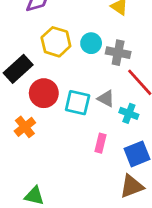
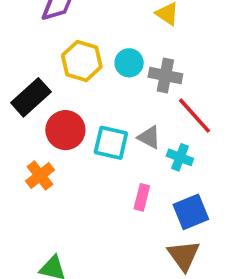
brown triangle: (132, 186) -> (184, 255), turned -45

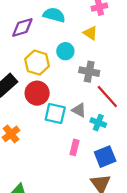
cyan circle: (129, 63) -> (65, 51), moved
red circle: (65, 130) -> (37, 93), moved

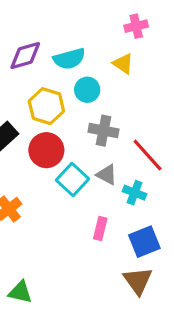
cyan semicircle: (54, 15) -> (69, 59), moved, turned 150
gray cross: (89, 72) -> (104, 131), moved
cyan square: (55, 114) -> (73, 180), turned 30

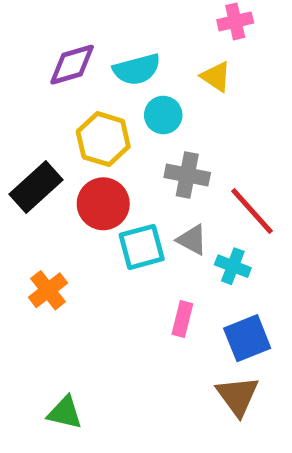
cyan square: (73, 180) -> (142, 247), turned 32

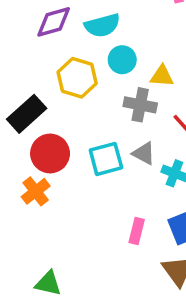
yellow triangle: (216, 77) -> (162, 76), moved, turned -30
red circle: (103, 204) -> (50, 153), moved
pink rectangle: (182, 319) -> (137, 231), moved

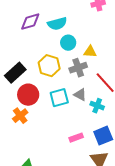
yellow hexagon: (77, 78) -> (49, 66), moved
gray cross: (140, 105) -> (78, 68), turned -30
pink rectangle: (137, 231) -> (76, 138), turned 56

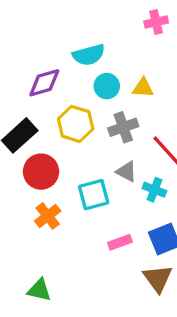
purple diamond: (30, 22) -> (44, 83), moved
yellow triangle: (90, 52) -> (143, 88), moved
cyan square: (59, 98) -> (94, 195), moved
orange cross: (20, 116) -> (48, 216), moved

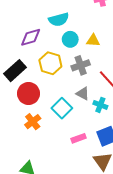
cyan square: (94, 195) -> (62, 108), turned -30

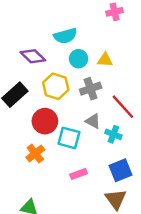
purple diamond: (31, 37) -> (33, 56), turned 60
red circle: (29, 94) -> (45, 121), moved
cyan square: (62, 108) -> (69, 138), turned -30
pink rectangle: (79, 138) -> (79, 174), moved

